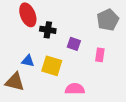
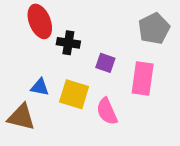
pink rectangle: (100, 55) -> (143, 79), size x1.6
pink semicircle: (75, 89) -> (107, 111), moved, turned -114

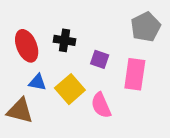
red ellipse: (40, 21) -> (27, 46), moved
yellow square: (74, 94) -> (70, 89), turned 32

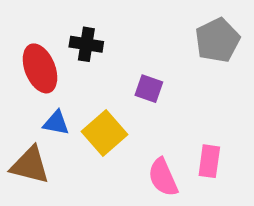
black cross: (64, 40) -> (86, 44), moved
pink rectangle: (135, 74) -> (209, 161), moved, size x0.7
pink semicircle: (101, 105) -> (163, 177), moved

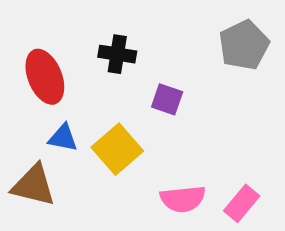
black cross: (86, 44) -> (117, 54), moved
pink rectangle: (209, 161) -> (242, 203), moved, turned 32
pink semicircle: (163, 177) -> (183, 199), turned -72

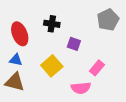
blue triangle: (63, 138) -> (16, 60), moved
pink rectangle: (242, 203) -> (97, 68), moved

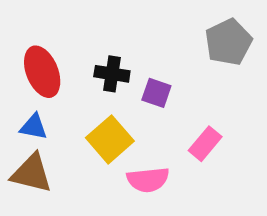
black cross: (52, 24) -> (112, 74), moved
pink semicircle: (81, 88) -> (148, 180), moved

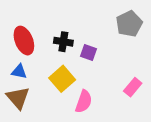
pink rectangle: (205, 144) -> (133, 87), moved
brown triangle: (32, 173) -> (18, 98), turned 35
pink semicircle: (148, 180) -> (84, 101), turned -65

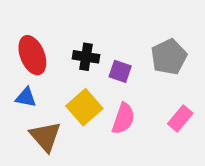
gray pentagon: (129, 24) -> (169, 57), moved
brown triangle: (18, 98) -> (45, 136), moved
pink semicircle: (84, 101) -> (123, 119), moved

